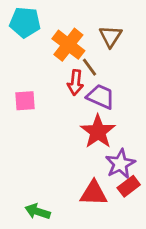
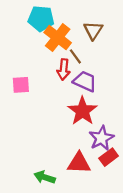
cyan pentagon: (25, 22) -> (41, 19), moved
green arrow: (38, 211) -> (45, 177), moved

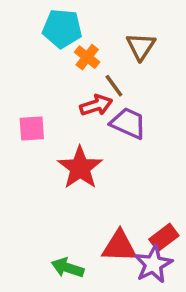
orange cross: (58, 38) -> (87, 57), size x0.6
red arrow: (64, 70) -> (96, 105), turned -114
red star: (83, 111) -> (80, 168), moved
purple star: (101, 138) -> (153, 264), moved

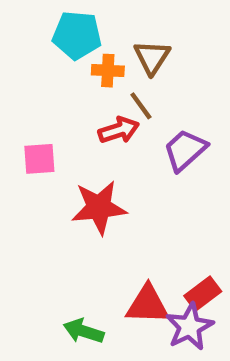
brown triangle: (141, 46) -> (152, 57), moved
orange cross: (87, 57) -> (108, 71), turned -35
purple trapezoid: (128, 123) -> (185, 150), moved, turned -66
red star: (80, 168) -> (99, 207), turned 30

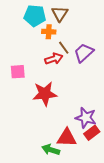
brown triangle: (152, 57) -> (60, 14), moved
purple trapezoid: (185, 150) -> (84, 53), moved
purple star: (190, 327) -> (86, 118), moved, turned -30
green arrow: (84, 331) -> (51, 150), moved

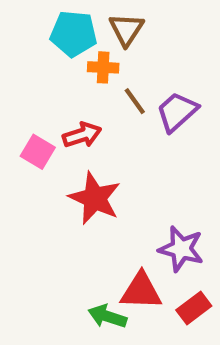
red arrow: (54, 59) -> (82, 135), moved
pink square: (18, 72) -> (38, 152), turned 35
red star: (45, 94) -> (95, 198), turned 30
red rectangle: (92, 133) -> (194, 308), moved

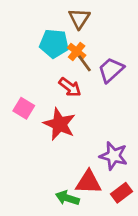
cyan pentagon: (74, 34) -> (54, 44), moved
orange cross: (103, 67) -> (77, 51), moved, turned 36
red arrow: (82, 135) -> (70, 87), moved, turned 55
pink square: (38, 152) -> (24, 108), moved

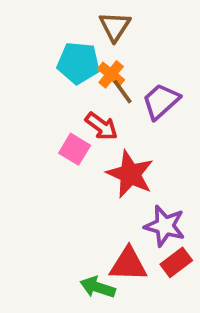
pink square: (24, 108) -> (75, 149), moved
red star: (59, 124) -> (130, 174), moved
red rectangle: (121, 193) -> (176, 262), moved

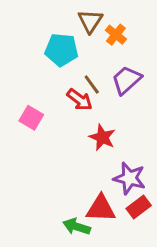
orange cross: (111, 74) -> (116, 35), moved
brown line: (123, 92) -> (92, 84), moved
pink square: (75, 149) -> (31, 118), moved
red star: (130, 174) -> (102, 137), size x0.7

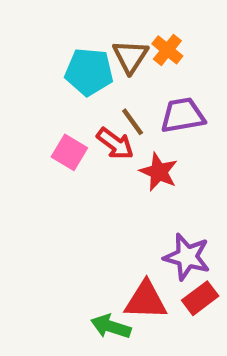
brown triangle: (90, 21) -> (130, 56), moved
purple trapezoid: (126, 80) -> (183, 115), turned 32
pink square: (31, 118) -> (69, 152), moved
red star: (102, 137) -> (159, 172), moved

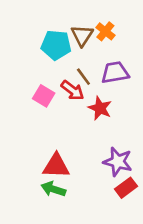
red triangle: (146, 300) -> (56, 166), moved
green arrow: (111, 327) -> (53, 189), moved

